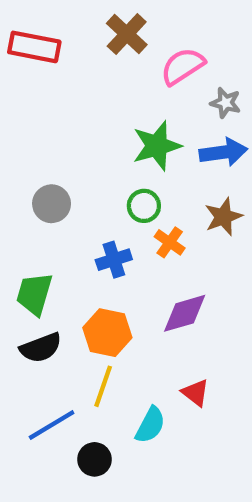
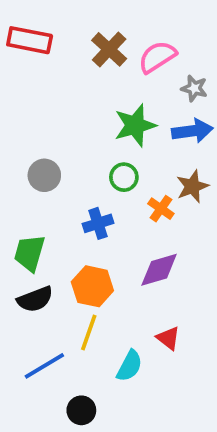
brown cross: (127, 34) -> (109, 49), moved
orange cross: (170, 242) -> (161, 209), moved
black circle: (94, 459) -> (81, 410), moved

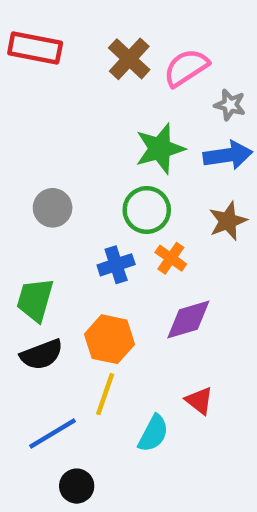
green circle: (124, 177) -> (147, 210), size x1.4
orange cross: (161, 209) -> (171, 258), moved
black circle: (81, 410) -> (77, 486), moved

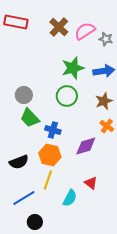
gray star: (230, 105) -> (106, 39), moved
orange cross: (171, 258) -> (107, 126), moved
blue cross: (116, 265) -> (53, 130), moved, turned 35
green trapezoid: (35, 300) -> (30, 118), moved, turned -60

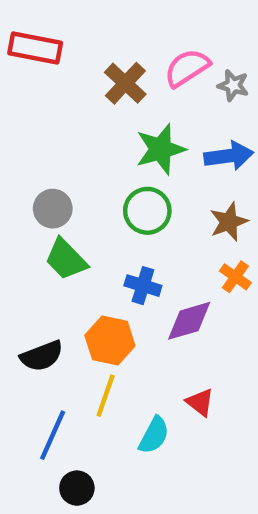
brown cross: (59, 27) -> (125, 83), moved
blue cross: (53, 130) -> (143, 286), moved
blue line: (24, 198) -> (53, 435), turned -35

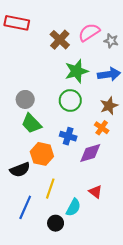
orange cross: (235, 277) -> (102, 128), moved
orange hexagon: (110, 341) -> (42, 154), moved
black circle: (77, 488) -> (56, 223), moved

